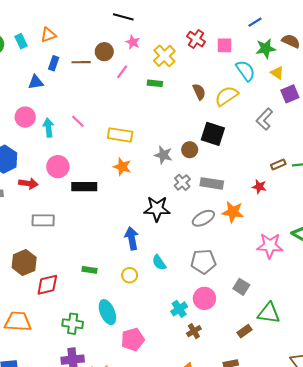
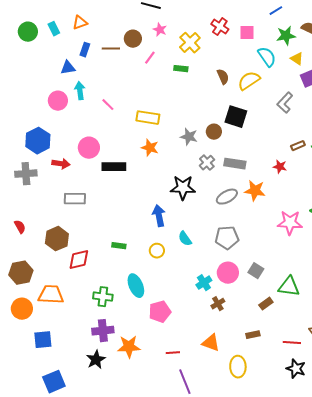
cyan arrow: (48, 128) -> (80, 91), moved
gray square: (241, 287) -> (256, 271), moved

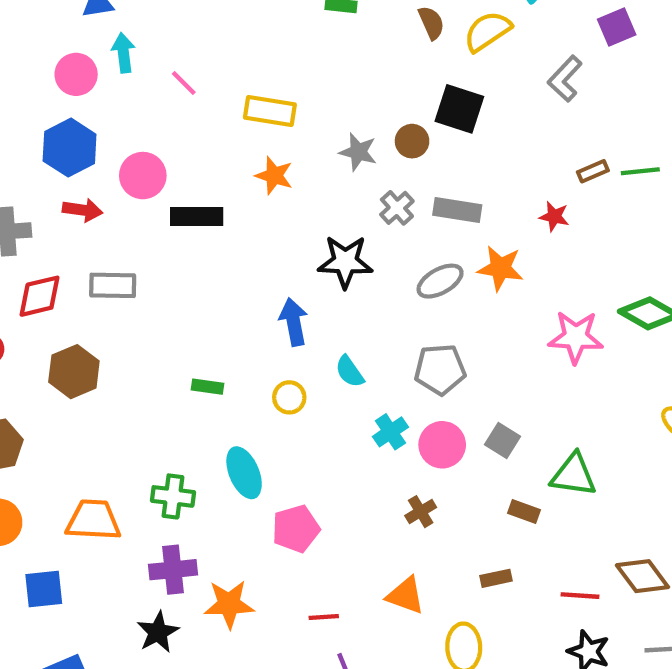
blue hexagon: (38, 141) -> (70, 148), moved
red diamond: (79, 260) -> (39, 296), moved
cyan cross: (204, 283) -> (390, 432), moved
orange trapezoid: (51, 295) -> (93, 520), moved
brown rectangle: (266, 304) -> (524, 512), turned 56

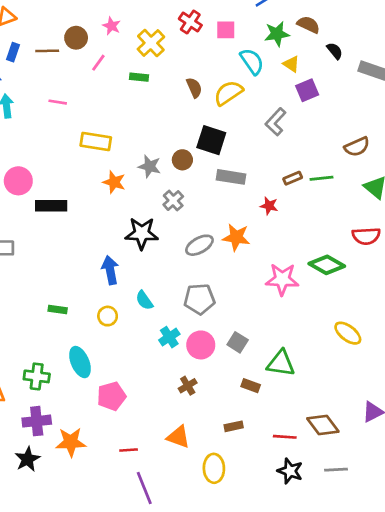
pink line: (184, 83) -> (58, 102), moved, turned -36
orange star: (274, 176) -> (114, 182), moved
gray rectangle: (457, 210) -> (231, 177), moved

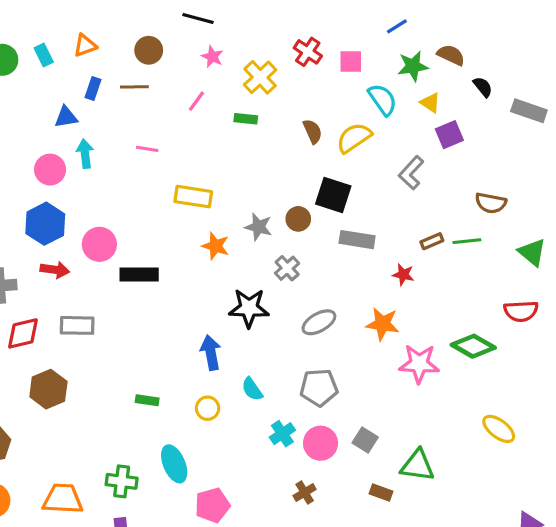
brown circle: (76, 38) -> (149, 50), moved
brown semicircle: (357, 147) -> (491, 203), moved, turned 35
orange star: (236, 237) -> (383, 324), moved

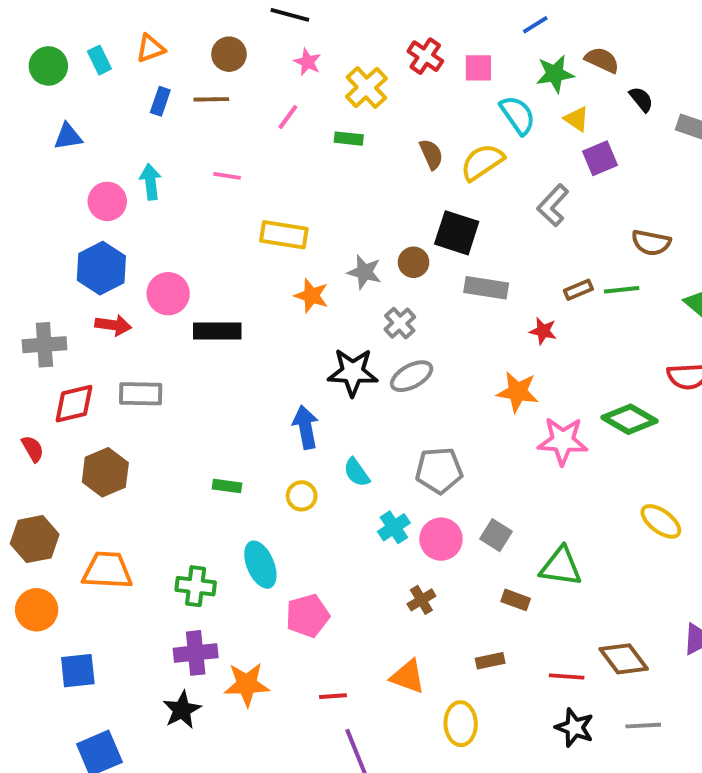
blue triangle: (66, 117) -> (68, 137), moved
gray ellipse: (319, 322) -> (412, 376), moved
orange trapezoid: (63, 499) -> (107, 570), moved

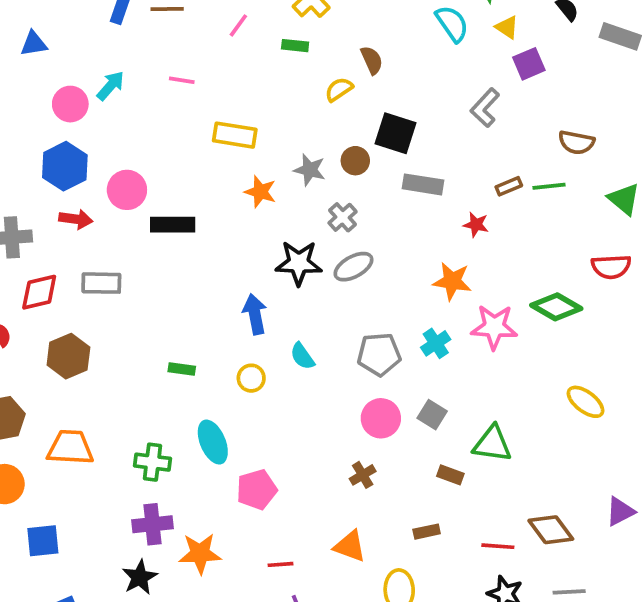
yellow semicircle: (482, 162) -> (339, 89), moved, size x0.7
cyan arrow: (150, 182) -> (110, 86), turned 48
cyan cross: (394, 527) -> (436, 343), moved

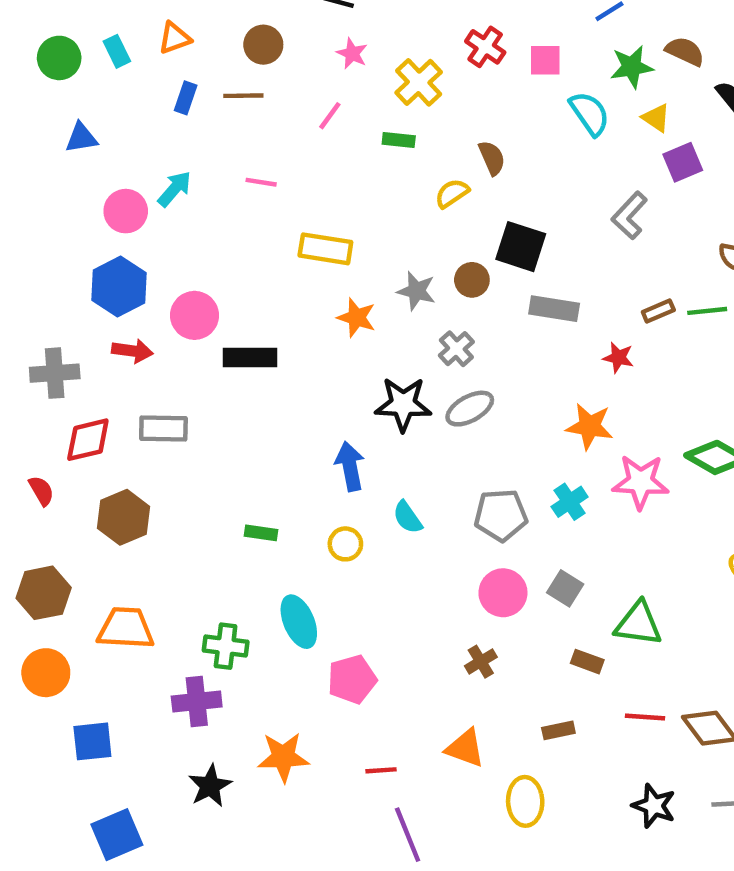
purple cross: (153, 524) -> (197, 702), moved
red line: (498, 546) -> (645, 717), moved

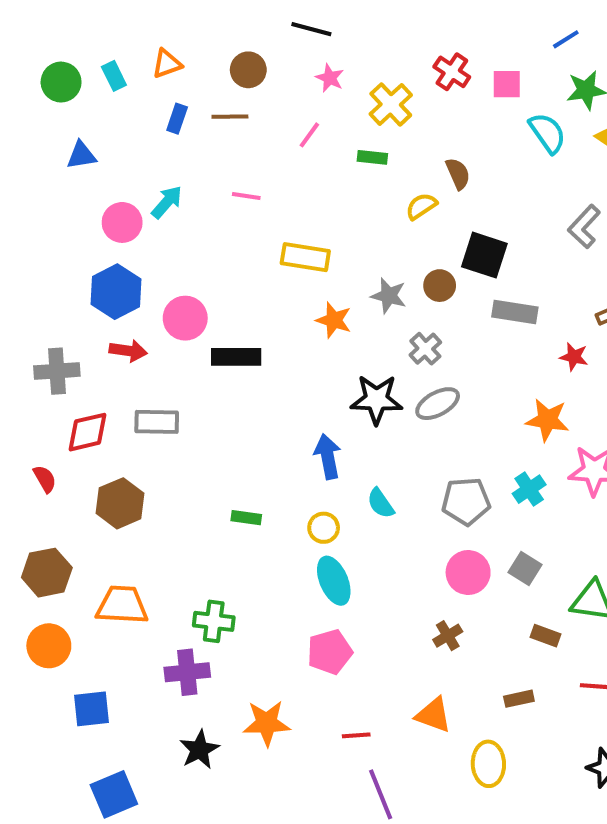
cyan ellipse: (299, 622) -> (334, 581), moved

